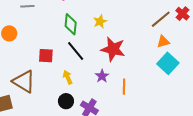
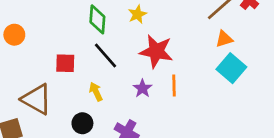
orange line: (124, 87) -> (174, 85), moved
black circle: (66, 101) -> (82, 123), moved

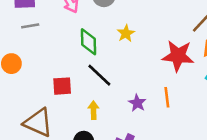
red star: (156, 51) -> (178, 56), moved
yellow arrow: (96, 92) -> (93, 110), turned 30

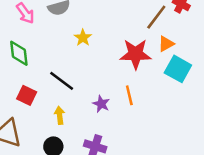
green diamond: (89, 42) -> (19, 53), moved
red square: (62, 86) -> (27, 95), turned 36

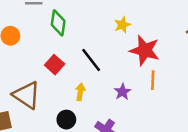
red star: (136, 54) -> (145, 50), moved
orange line: (129, 95) -> (153, 80), moved

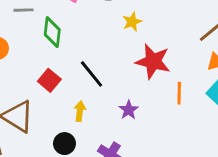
yellow star: (122, 25) -> (132, 22), moved
orange line: (153, 80) -> (179, 93), moved

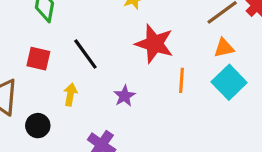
red square: (49, 80) -> (38, 59), turned -30
black circle: (65, 144) -> (38, 126), moved

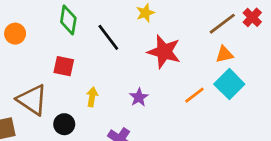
black line: (85, 54) -> (108, 37), moved
orange line: (181, 80) -> (194, 95), moved, turned 50

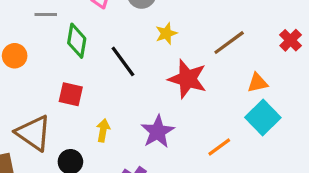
brown line: (222, 24) -> (229, 43), moved
orange line: (194, 95) -> (219, 147), moved
purple star: (139, 97) -> (158, 132), size x1.5

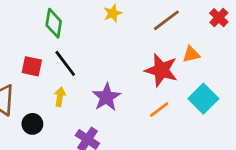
green diamond: (77, 41) -> (54, 23), moved
black line: (123, 61) -> (65, 63), moved
red star: (187, 79) -> (161, 70), moved
cyan square: (263, 117) -> (203, 99), moved

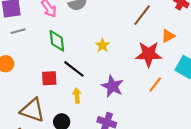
yellow star: (113, 13) -> (102, 45), moved

